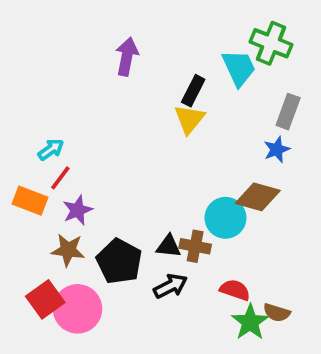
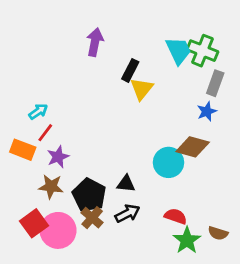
green cross: (271, 43) -> (202, 51), moved
black rectangle: (193, 91) -> (130, 70), moved
brown cross: (195, 246) -> (92, 218), moved, turned 30
brown semicircle: (277, 313) -> (218, 233), moved

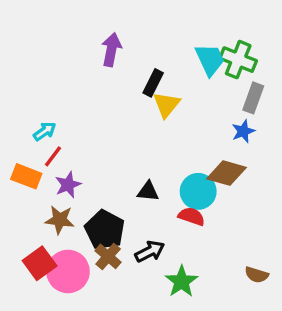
black triangle: (126, 184) -> (148, 191), moved
red semicircle: (176, 216) -> (191, 216), moved
green star: (187, 240) -> (181, 281), moved

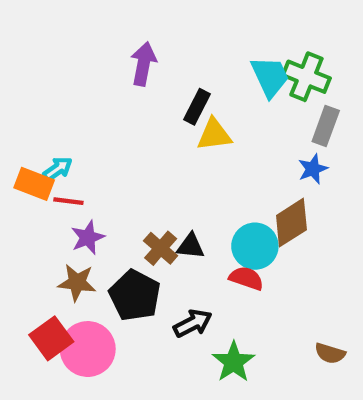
yellow triangle: (166, 105) -> (214, 135), turned 44
red line: (53, 156) -> (68, 201), turned 60
brown diamond: (227, 173) -> (291, 223), turned -48
orange rectangle: (26, 176) -> (34, 184), moved
brown cross: (108, 256) -> (161, 248), moved

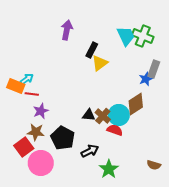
gray rectangle: (326, 126) -> (154, 69), moved
yellow triangle: (214, 135) -> (100, 63), turned -30
brown cross: (161, 248) -> (103, 116), moved
red square: (51, 338) -> (24, 147), moved

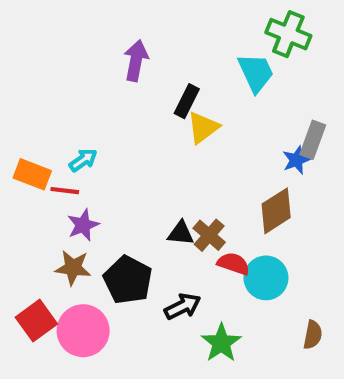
green cross: (143, 36) -> (288, 34), moved
cyan arrow: (27, 79) -> (83, 160), moved
cyan circle: (119, 115) -> (266, 278), moved
red square: (24, 147) -> (36, 321), moved
brown semicircle: (154, 165) -> (313, 335), turned -96

